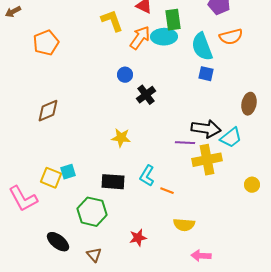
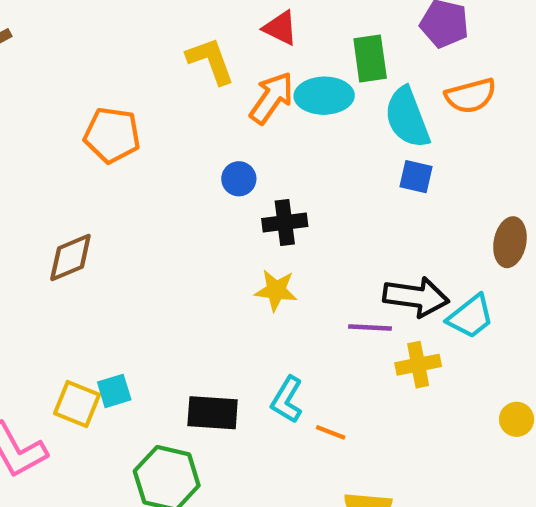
green rectangle: (173, 20) -> (370, 59), moved
orange pentagon: (46, 43) -> (112, 135), moved, turned 30
black cross: (146, 95) -> (285, 223), turned 30
yellow star: (121, 138) -> (276, 290), moved
yellow cross: (207, 160) -> (418, 365), size x0.7

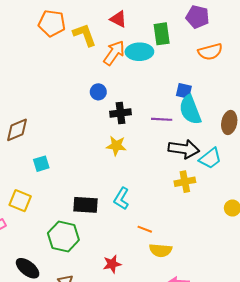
cyan semicircle: (407, 118) -> (190, 110), moved
orange pentagon: (112, 135) -> (52, 23), moved
purple line: (370, 327) -> (162, 119), moved
cyan square: (114, 391) -> (41, 164), moved
orange line: (331, 432) -> (145, 229), moved

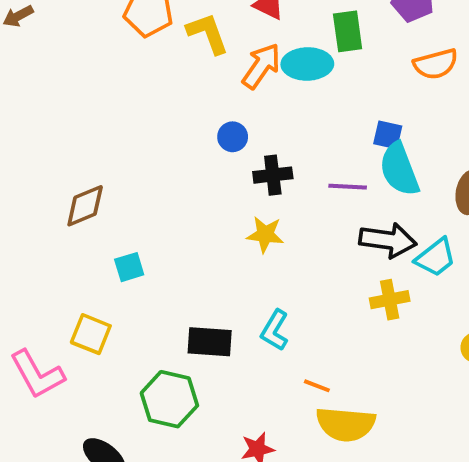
yellow semicircle: (161, 250) -> (346, 424), size x1.4

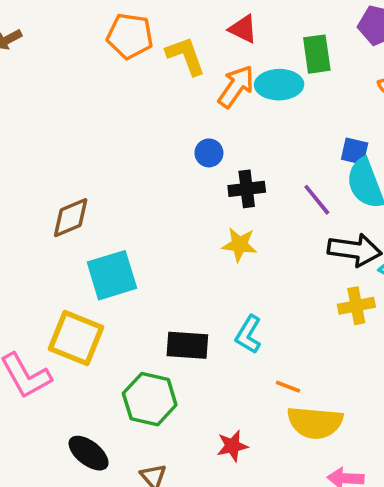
purple line: (348, 187) -> (317, 200), turned 48
cyan square: (129, 267) -> (112, 275), size x1.8
yellow square: (91, 334) -> (76, 338), size x1.4

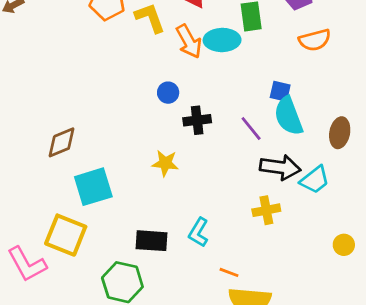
orange arrow: (236, 86) -> (189, 41), turned 116
yellow star: (240, 245) -> (165, 163), moved
yellow cross: (356, 306) -> (266, 210), moved

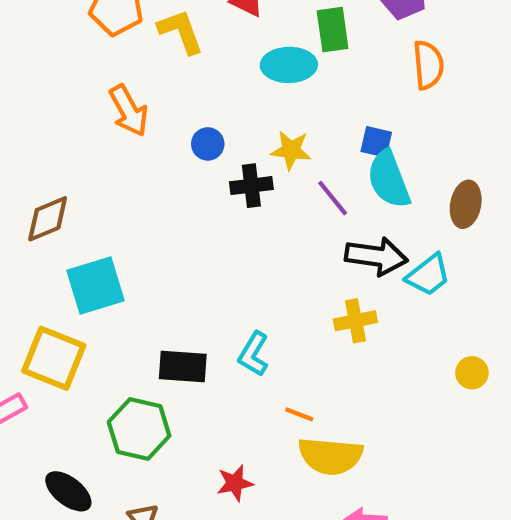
orange semicircle: (315, 40) -> (428, 65), turned -80
orange arrow: (189, 41) -> (129, 111), moved
yellow star: (165, 163) -> (291, 150), moved

